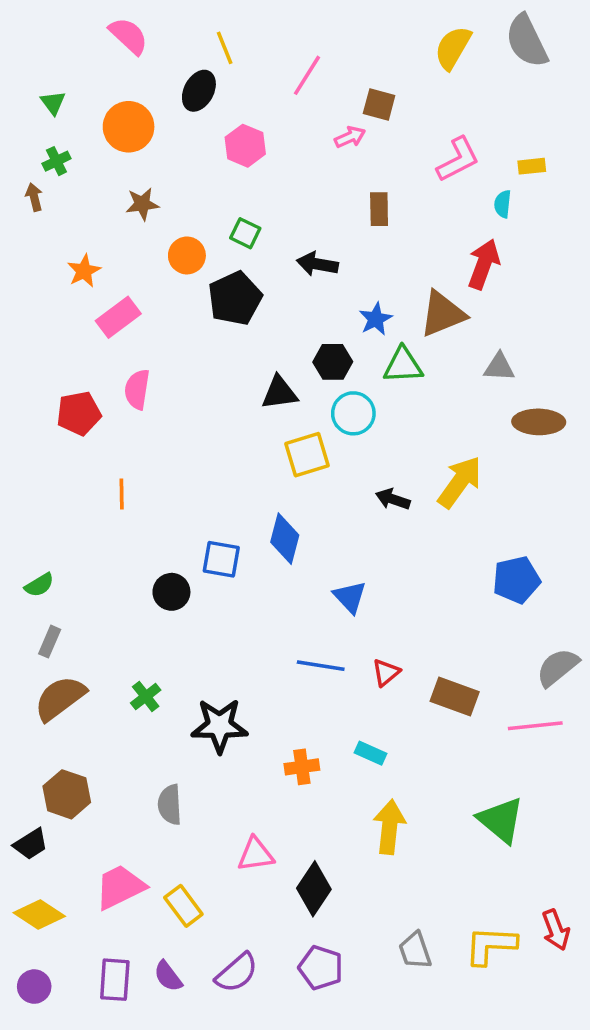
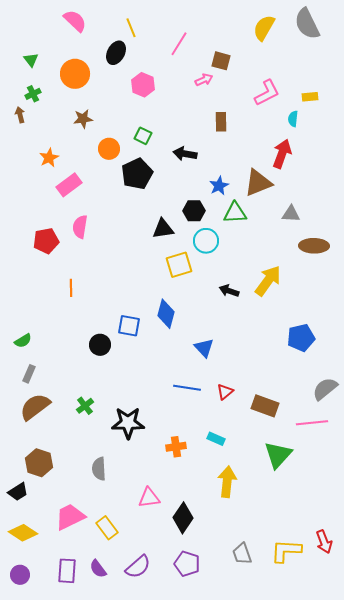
green triangle: (501, 820) -> (278, 455), moved, turned 32

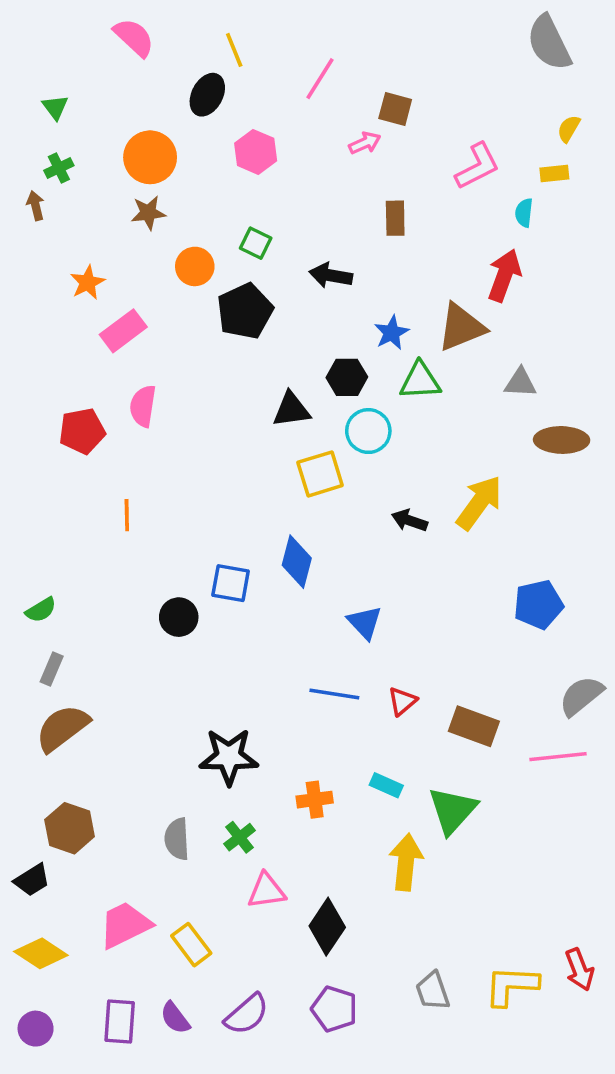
yellow semicircle: (264, 28) -> (569, 129), moved, size x0.6
orange circle: (75, 74) -> (150, 157), moved
green cross: (85, 406) -> (240, 837), moved
green triangle: (278, 455) -> (452, 810), moved

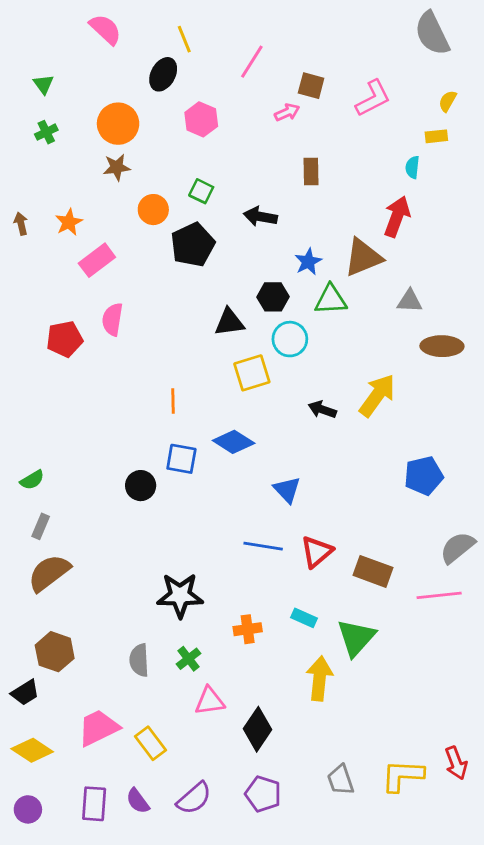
pink L-shape: (477, 166) -> (373, 98), moved
brown arrow: (36, 206) -> (21, 224), moved
orange line: (127, 515) -> (173, 401), moved
blue diamond: (297, 562) -> (234, 442), turned -72
red triangle: (402, 701) -> (317, 552), size x1.4

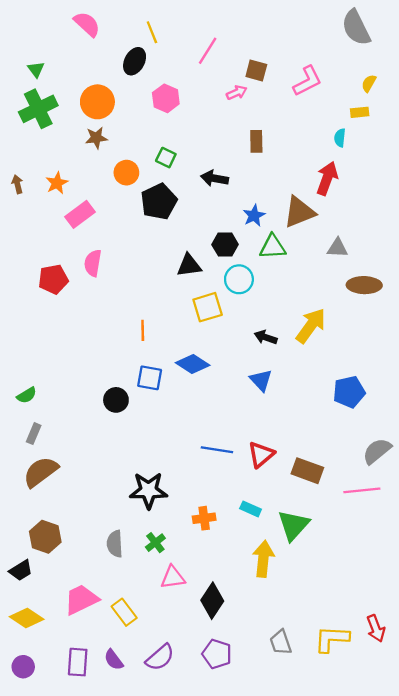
green cross: (46, 132) -> (38, 109), size x2.0
blue triangle: (287, 490) -> (261, 380), moved

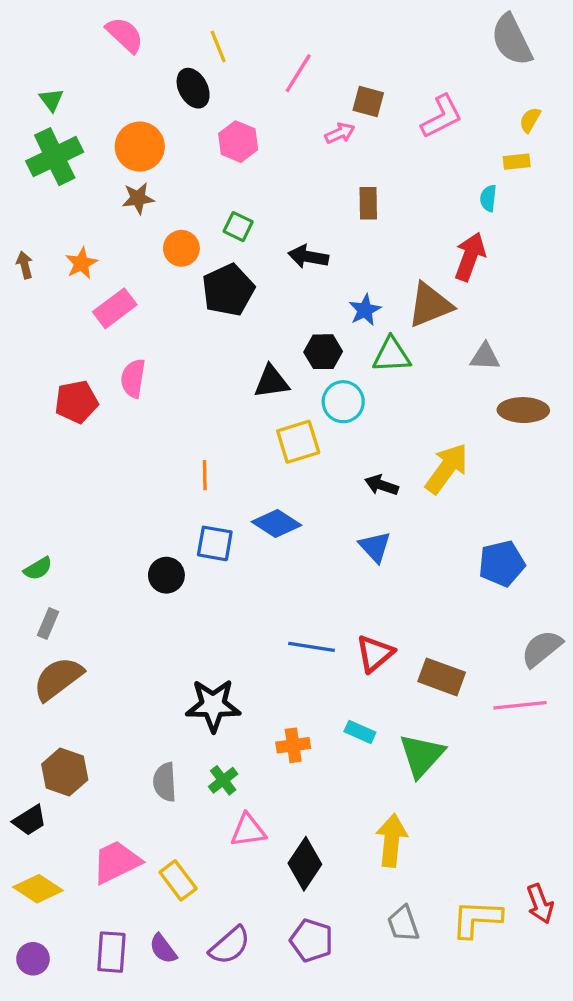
black ellipse: (135, 61) -> (193, 88), turned -56
yellow arrow: (263, 559) -> (392, 840), moved

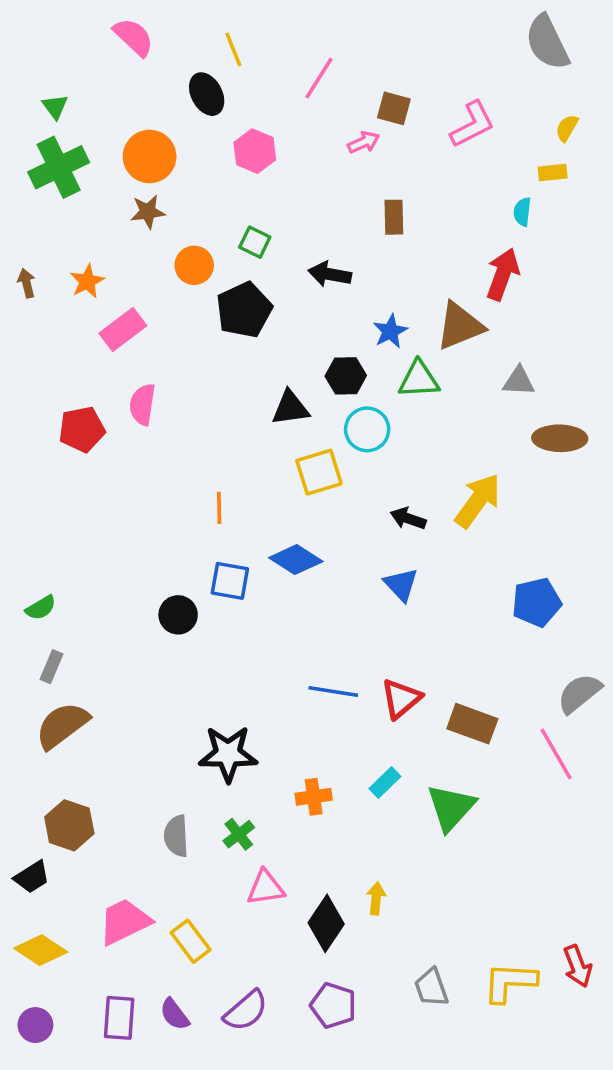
pink line: (520, 705) -> (556, 754), turned 66
cyan rectangle: (360, 732) -> (385, 782), turned -68
yellow arrow: (392, 840) -> (376, 898), moved, size x0.6

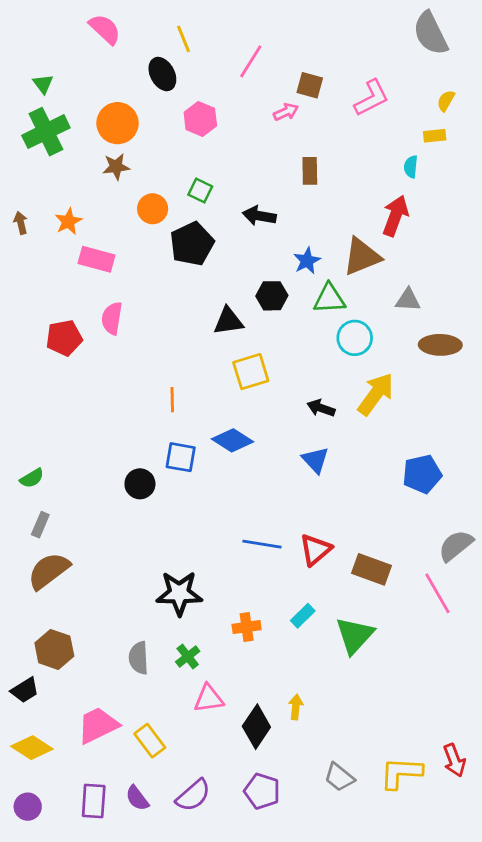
pink rectangle: (123, 329) -> (96, 259), turned 52
cyan circle: (367, 429) -> (355, 338), moved
gray trapezoid: (431, 988) -> (339, 777), turned -32

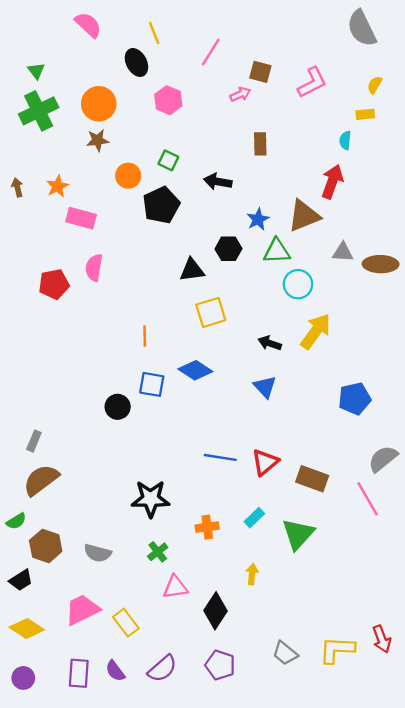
brown ellipse: (440, 345) -> (381, 264), moved
green semicircle: (32, 478) -> (16, 521), moved
gray semicircle: (139, 658) -> (98, 553), moved, turned -72
yellow arrow: (296, 707) -> (252, 574), moved

